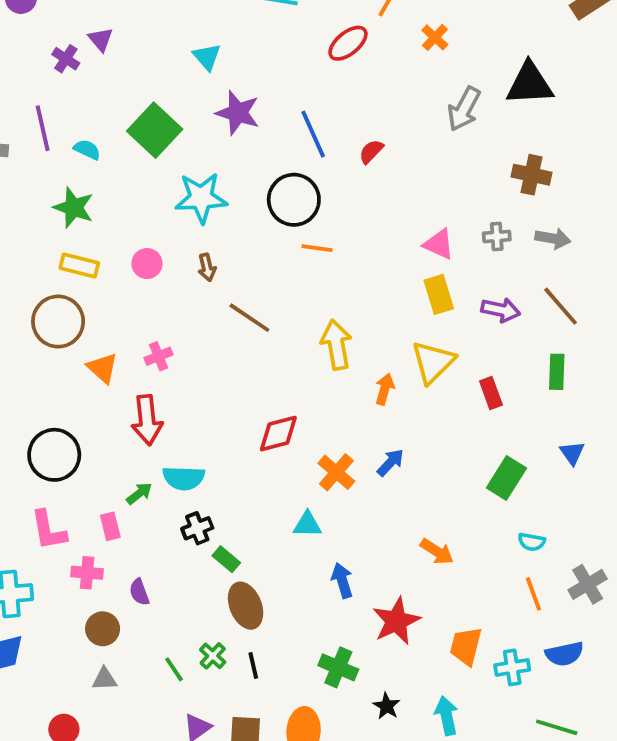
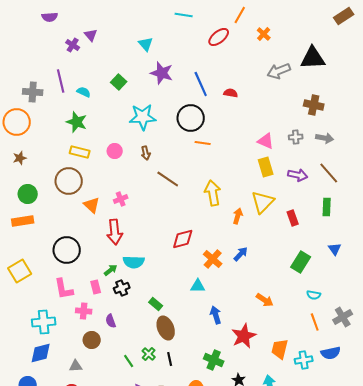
gray arrow: (464, 109) -> (279, 71), turned 40
green square: (155, 130) -> (119, 82), size x0.6
red semicircle: (371, 151) -> (231, 93), turned 56
black cross: (197, 528) -> (122, 288), moved
gray triangle: (104, 679) -> (76, 366), moved

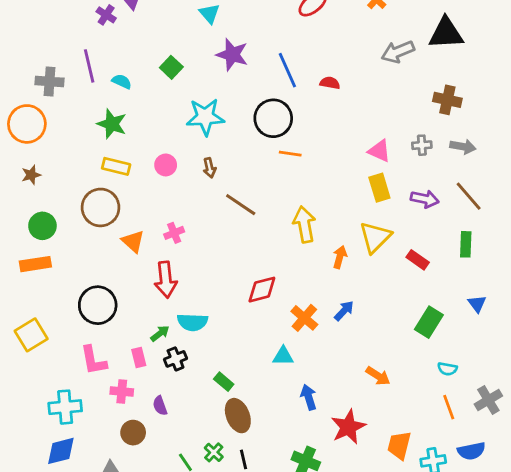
red rectangle: (293, 218) -> (418, 260), turned -35

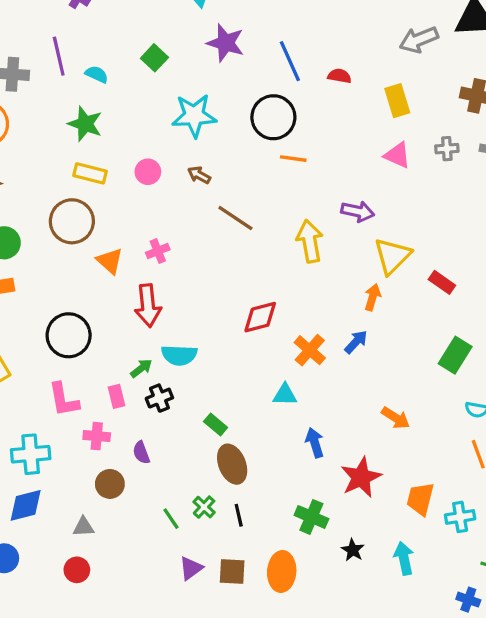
brown arrow: (210, 168) -> (199, 175), turned 132
yellow rectangle: (379, 188) -> (397, 101), moved
purple arrow: (425, 199) -> (358, 211), moved
orange arrow: (340, 257) -> (373, 297), moved

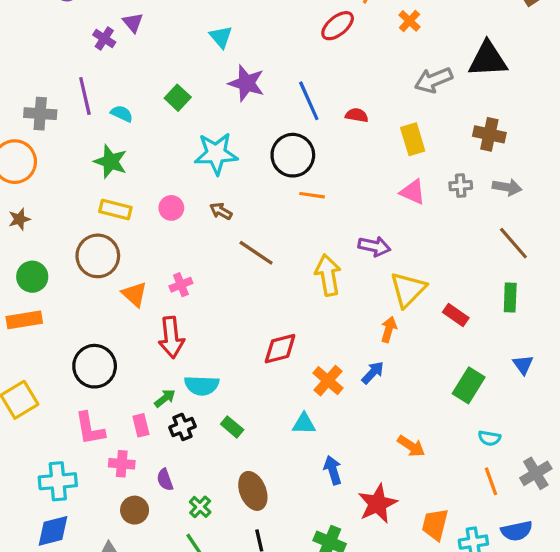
green rectangle: (216, 424) -> (232, 427), moved
green cross: (204, 507) -> (200, 507), moved

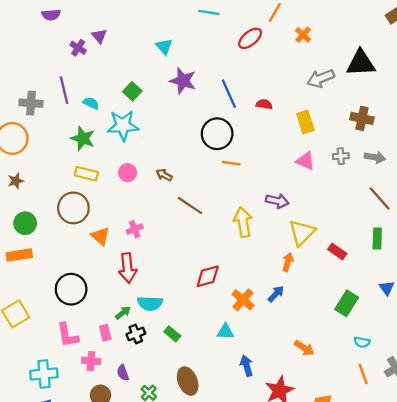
cyan star: (216, 154) -> (123, 125), moved

